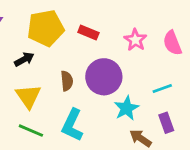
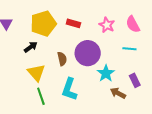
cyan line: (162, 88) -> (129, 49), moved, turned 32
green line: (31, 131) -> (41, 96), turned 54

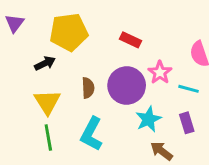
red rectangle: (73, 23) -> (131, 40), moved
pink star: (107, 25) -> (160, 73), moved
purple rectangle: (135, 80) -> (187, 123), moved

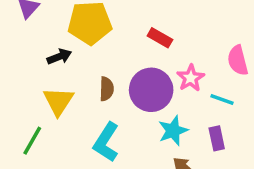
green line: (48, 137) -> (32, 141), moved, turned 35

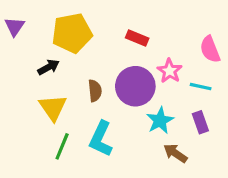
green line: (32, 141) -> (62, 146), moved

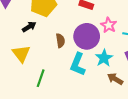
yellow triangle: (53, 108) -> (21, 54), moved
cyan L-shape: (101, 139) -> (78, 64), moved

